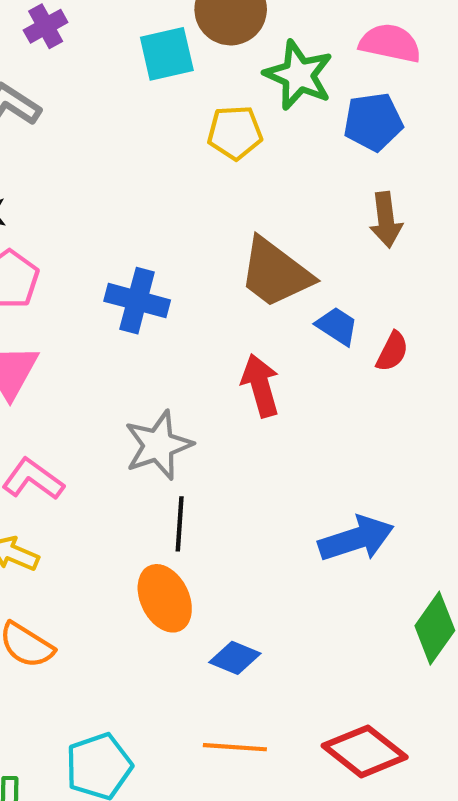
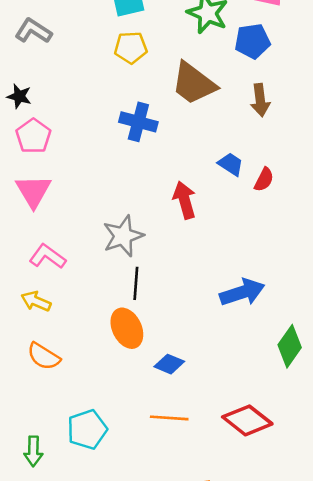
yellow pentagon: (235, 133) -> (131, 48), moved
brown trapezoid: (275, 273) -> (194, 83), moved
blue cross: (137, 301) -> (138, 122), moved

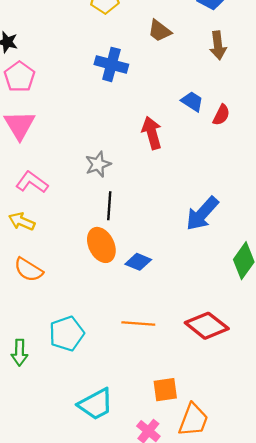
brown trapezoid: (194, 83) -> (160, 31), size x0.6
gray star: (123, 236) -> (98, 164), size x0.7
blue arrow: (242, 292) -> (202, 214), turned 150
blue diamond: (169, 364) -> (138, 262), moved

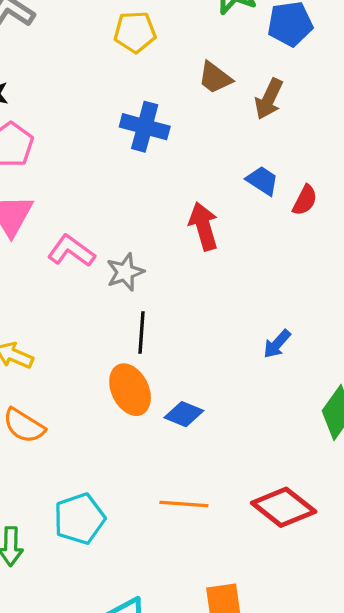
brown arrow: (218, 45) -> (269, 99), moved, turned 32
pink L-shape: (32, 182) -> (71, 251), moved
blue arrow: (202, 214) -> (277, 344), size x0.6

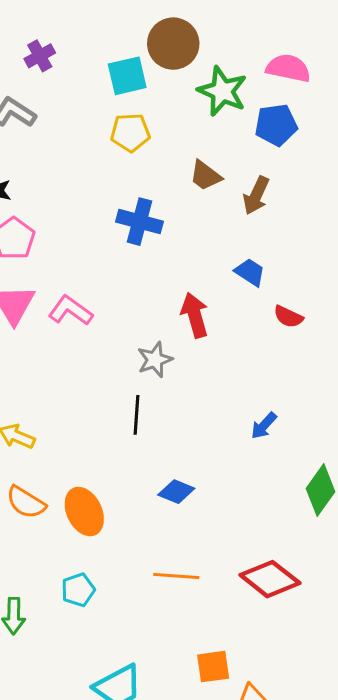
red semicircle: (305, 200) -> (288, 317), moved, turned 88
pink L-shape: (71, 251) -> (70, 311), moved
gray star: (125, 272) -> (155, 360), moved
orange ellipse: (130, 390) -> (84, 512), moved
cyan pentagon: (79, 519) -> (78, 590), size x0.7

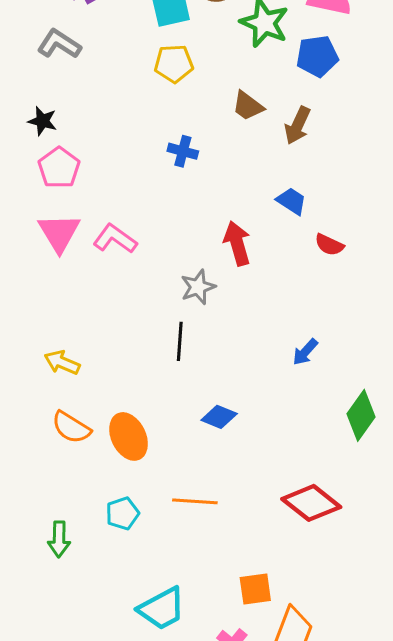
blue cross: (139, 222) -> (183, 151), size x0.7
orange line: (176, 576) -> (195, 501), moved

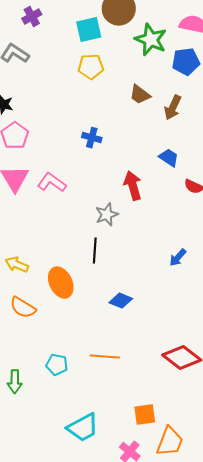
blue cross: (183, 151) -> (92, 138), moved
orange ellipse: (129, 436) -> (61, 283), moved
cyan pentagon: (122, 513) -> (57, 365), turned 30

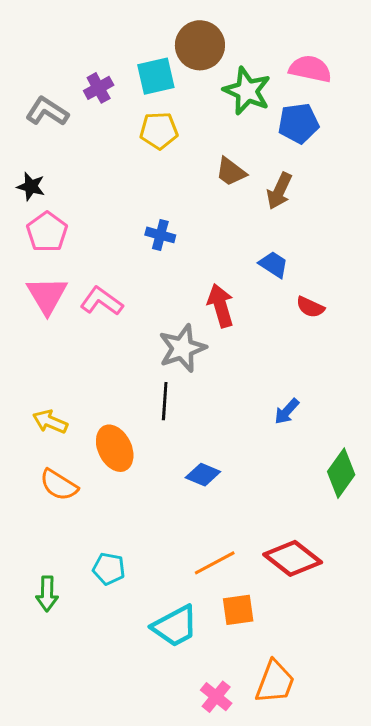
purple cross: (32, 17) -> (99, 88), moved
gray star: (107, 215) -> (182, 348), size x1.4
orange line: (105, 357) -> (215, 563), moved, turned -32
orange square: (145, 415) -> (238, 610), moved
cyan trapezoid: (83, 428) -> (175, 626), moved

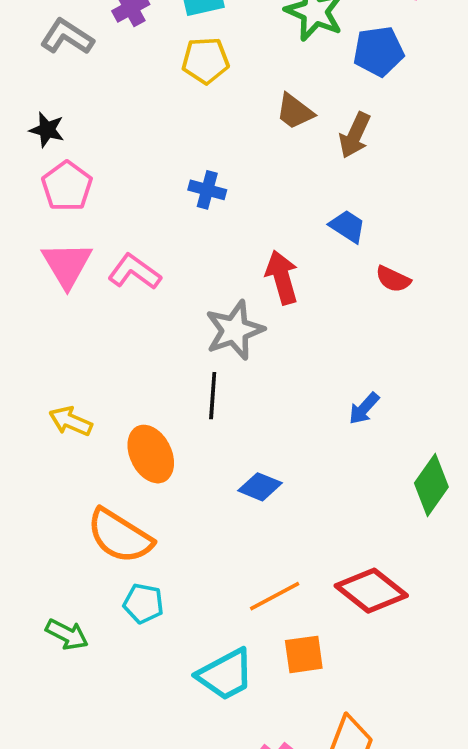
orange semicircle: (59, 485) -> (120, 536), moved, size x1.4
green arrow: (47, 594) -> (67, 634), turned -64

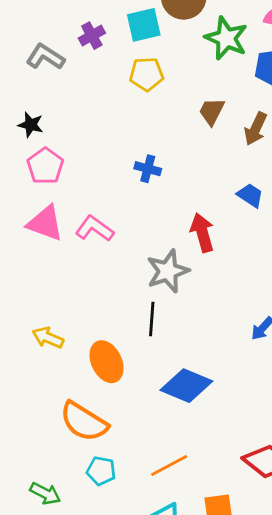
brown trapezoid: (295, 111) -> (212, 111), turned 80
pink triangle: (67, 265) -> (45, 223), turned -39
blue diamond: (260, 487) -> (186, 386), size x1.6
orange line: (275, 596) -> (169, 465), moved

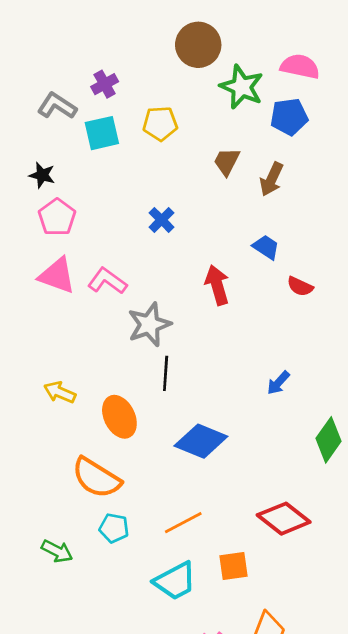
cyan square: (144, 25) -> (102, 133), moved
blue cross: (148, 169) -> (162, 220), turned 30
gray star: (168, 271) -> (149, 324), moved

